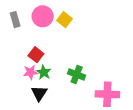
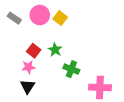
gray rectangle: (15, 20) -> (14, 18), turned -40
green star: (44, 72) -> (55, 50), moved
black triangle: (39, 93) -> (28, 86), moved

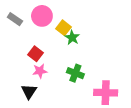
yellow square: (60, 18) -> (64, 28), moved
green star: (55, 50) -> (72, 38), moved
pink star: (29, 67) -> (40, 71), moved

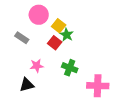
gray rectangle: (15, 19) -> (22, 38), moved
red square: (35, 54) -> (55, 43), moved
black triangle: (29, 92) -> (27, 85), turned 42

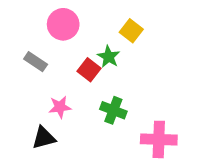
yellow square: (59, 26) -> (131, 31), moved

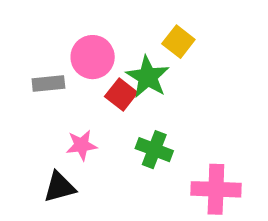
pink circle: (63, 24) -> (93, 57), moved
green star: (109, 57) -> (148, 77), size x1.4
gray rectangle: (36, 62) -> (48, 83), turned -40

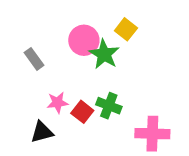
pink circle: (93, 57) -> (84, 40), moved
gray rectangle: (48, 83) -> (34, 59), turned 60
red square: (121, 95) -> (82, 112), moved

